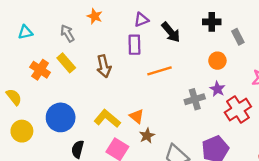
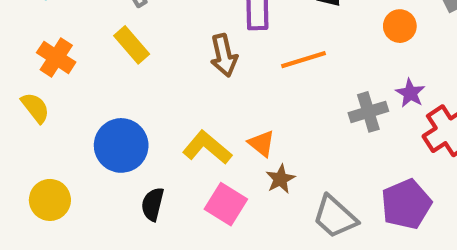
orange circle: (217, 61) -> (400, 26), moved
brown arrow: (104, 66) -> (224, 55), moved
orange cross: (40, 70) -> (56, 57), moved
yellow circle: (22, 131) -> (50, 200), moved

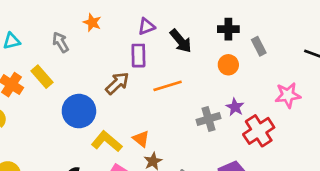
yellow rectangle: (132, 45) -> (42, 77), moved
brown arrow: (224, 55) -> (117, 83), turned -120
blue circle: (121, 145) -> (79, 111), moved

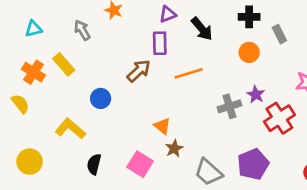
blue circle: (79, 111) -> (101, 98), size x0.6
yellow L-shape: (107, 141) -> (70, 129), moved

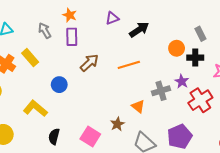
black cross: (249, 17) -> (195, 58), moved
black arrow: (202, 29) -> (139, 30), turned -84
purple rectangle: (160, 43) -> (72, 37), moved
orange triangle: (162, 126) -> (138, 106), moved

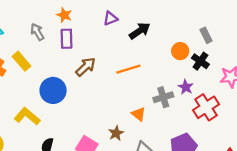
black cross: (195, 58) -> (200, 61), turned 35
blue circle: (59, 85) -> (53, 90), size x1.5

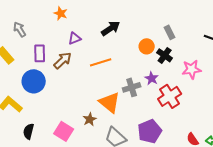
orange star: (64, 15) -> (61, 13), moved
purple triangle: (110, 18) -> (75, 38), moved
purple rectangle: (67, 39) -> (40, 53), moved
orange triangle: (139, 114) -> (110, 102), size x1.6

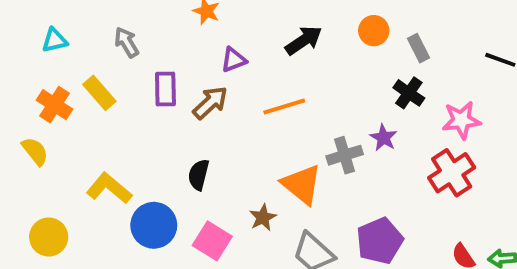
orange circle: (147, 46) -> (374, 31), moved
blue circle: (34, 81) -> (154, 225), moved
red cross: (170, 96) -> (452, 173), moved
black semicircle: (29, 131) -> (199, 175), moved

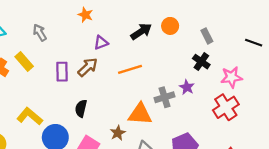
orange circle: (374, 31) -> (170, 26), moved
purple rectangle: (165, 89) -> (62, 72), moved
orange triangle: (302, 184) -> (140, 114), turned -35

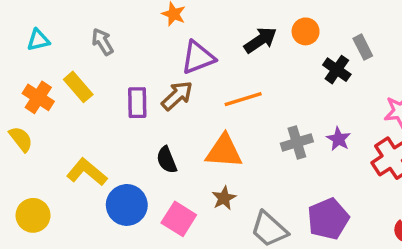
purple triangle: (101, 43) -> (198, 57), size x1.5
black cross: (201, 62) -> (337, 70), moved
purple star: (187, 87) -> (339, 139), moved
black semicircle: (81, 108) -> (167, 160), turned -36
orange triangle: (140, 114) -> (224, 151), moved

